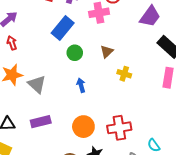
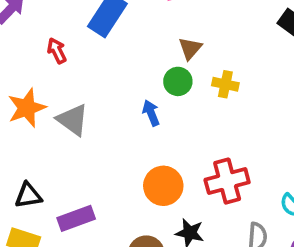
red arrow: (12, 43) -> (57, 51), moved
green circle: (75, 53) -> (178, 81), moved
purple rectangle: (41, 122) -> (76, 218), moved

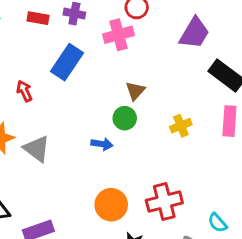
yellow cross: (225, 84) -> (181, 126), moved, turned -35
blue arrow: (151, 113) -> (102, 144), turned 120

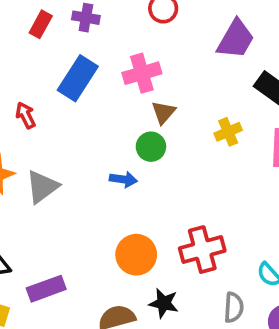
red rectangle: (38, 18) -> (41, 24), turned -70
pink cross: (118, 35) -> (142, 73), moved
yellow cross: (181, 126) -> (228, 132), moved
gray triangle: (37, 149) -> (42, 187), turned 48

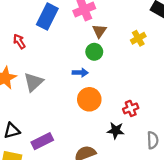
red cross: (202, 250) -> (131, 108), size x0.6
orange circle: (136, 255) -> (89, 99), moved
black star: (164, 303) -> (116, 131), moved

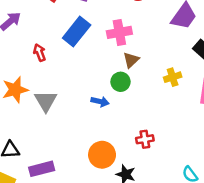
gray triangle: (33, 82) -> (46, 101), turned -30
orange circle: (89, 99) -> (102, 155), moved
red cross: (131, 108) -> (145, 139), moved

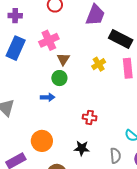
red cross: (145, 139) -> (90, 117), turned 32
orange circle: (102, 155) -> (42, 141), moved

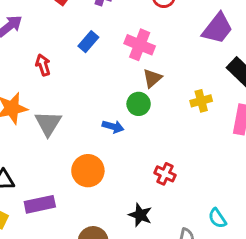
pink cross: (49, 40) -> (140, 45), turned 30
blue rectangle: (16, 48) -> (88, 42), size x0.6
orange circle: (42, 141) -> (88, 171), moved

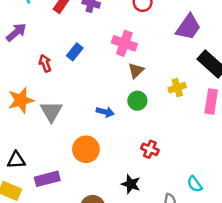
blue rectangle: (88, 42) -> (75, 52), moved
green circle: (139, 104) -> (137, 101), moved

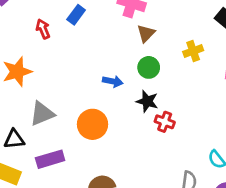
gray triangle: (51, 111) -> (42, 114), moved, turned 40
black star: (131, 184) -> (147, 101), moved

